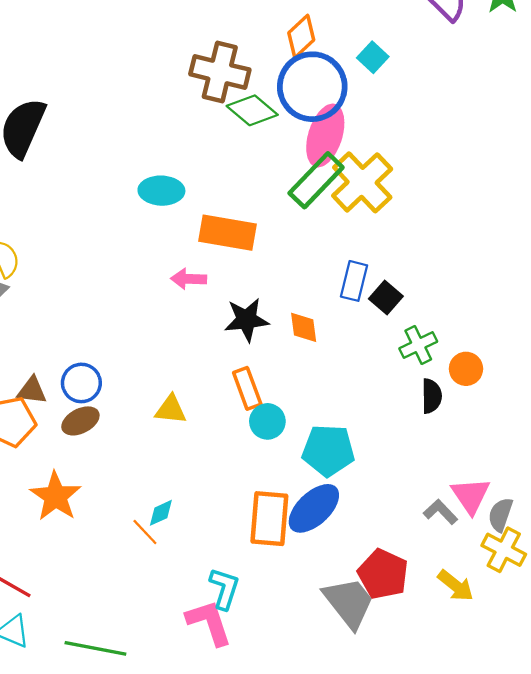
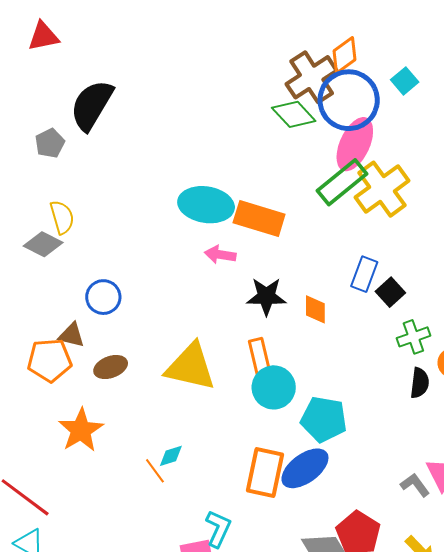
brown cross: (220, 72) -> (312, 77), moved, turned 36
cyan ellipse: (161, 191) -> (206, 205), moved, size x1.4
blue circle: (81, 383) -> (103, 297), moved
yellow triangle: (171, 410) -> (191, 367), size x1.8
cyan circle: (267, 421) -> (274, 387), size x1.4

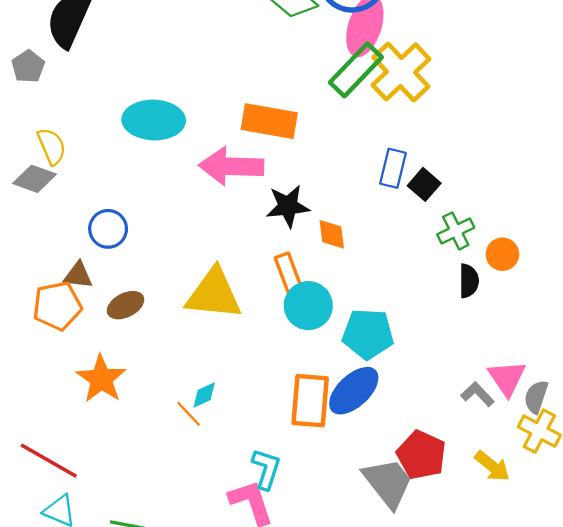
cyan ellipse: (206, 205) -> (154, 120), moved
pink arrow: (220, 255) -> (231, 166), size x1.8
orange diamond: (315, 309) -> (332, 234), moved

